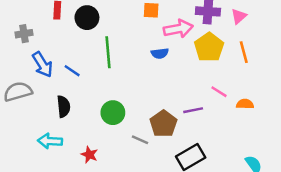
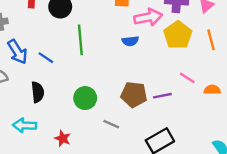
brown pentagon: (163, 124) -> (134, 94), moved, turned -30

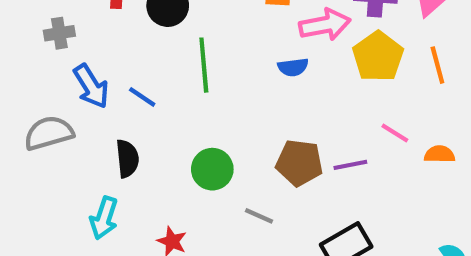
cyan arrow: (25, 125) -> (104, 218), turned -75

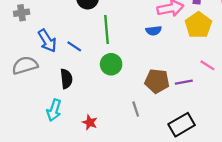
gray cross: (59, 33) -> (22, 13), moved
green circle: (212, 169) -> (111, 64), moved
gray line: (259, 216) -> (136, 109), turned 48

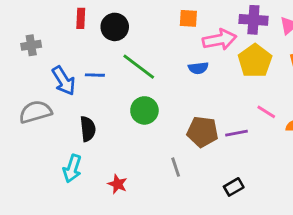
green line: (107, 30) -> (139, 67), turned -48
blue line: (74, 46) -> (95, 75), moved, turned -32
black rectangle: (182, 125) -> (234, 187), size x0.6

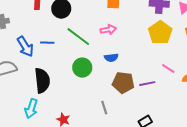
pink arrow: (220, 40) -> (108, 30), moved, size x0.7
blue semicircle: (198, 68) -> (111, 58), moved
black semicircle: (88, 129) -> (42, 81), size x1.4

